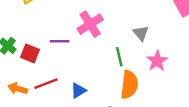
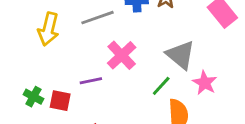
gray triangle: (141, 33) -> (181, 55), size x1.6
green line: (119, 57) -> (161, 86), turned 66

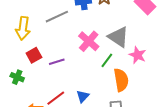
pink cross: (122, 55) -> (89, 41), moved
red square: (60, 101) -> (34, 55), moved, turned -35

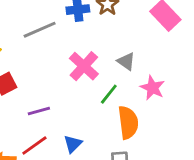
gray triangle: (118, 37) -> (126, 61), size x0.6
purple line: (57, 62) -> (39, 111), moved

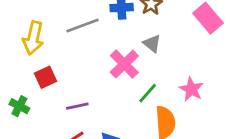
gray triangle: (126, 61) -> (152, 44), moved

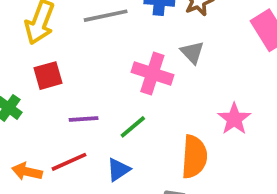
pink cross: (124, 64) -> (152, 73), turned -36
green line: (148, 93) -> (133, 127), moved

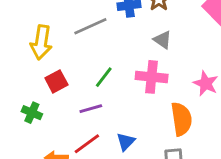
pink cross: (152, 73) -> (152, 77), moved
green line: (133, 127) -> (104, 77), moved

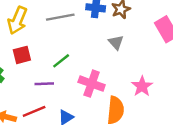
pink cross: (152, 77) -> (92, 84), moved

